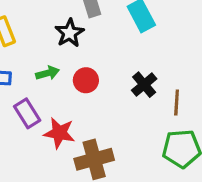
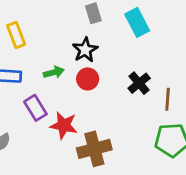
black star: (70, 33) -> (85, 50), moved

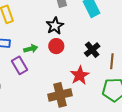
green arrow: (54, 72) -> (31, 49), moved
red star: (64, 125) -> (80, 75), moved, turned 30

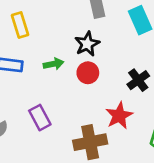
green arrow: (31, 49) -> (53, 64), moved
purple rectangle: (19, 65) -> (40, 118), moved

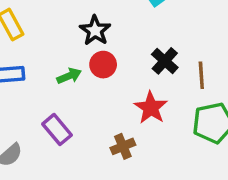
green arrow: (53, 64) -> (69, 76), moved
brown cross: (90, 142) -> (123, 146), size x0.6

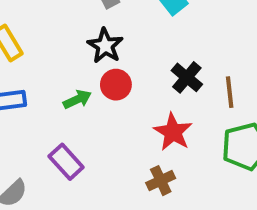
brown cross: (123, 146) -> (161, 181), moved

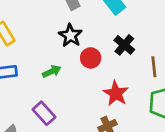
black cross: (187, 77) -> (124, 45), moved
red circle: (116, 85) -> (91, 58), moved

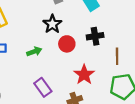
black cross: (124, 45) -> (95, 36), turned 35
purple rectangle: (44, 113) -> (43, 87), moved

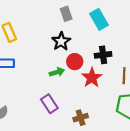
green arrow: (34, 51) -> (57, 72), moved
red star: (84, 75) -> (92, 78), moved

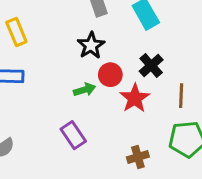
black cross: (103, 55) -> (151, 65), turned -35
brown cross: (81, 118) -> (138, 157), moved

